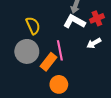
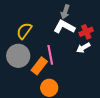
red cross: (97, 18) -> (86, 32), moved
yellow semicircle: (33, 26) -> (24, 31), turned -120

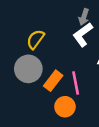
white L-shape: (64, 27) -> (83, 35), turned -65
pink line: (50, 55) -> (76, 83), moved

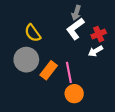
yellow semicircle: (35, 39) -> (33, 33), turned -72
orange circle: (65, 107) -> (74, 94), moved

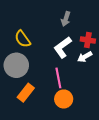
white L-shape: (75, 29) -> (63, 47), moved
red cross: (99, 34) -> (88, 40), turned 32
orange rectangle: (49, 70) -> (26, 93), moved

